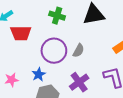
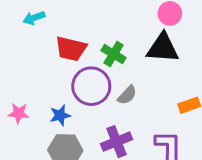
green cross: (57, 16) -> (114, 54), moved
red trapezoid: (21, 33) -> (71, 49), moved

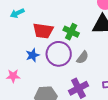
blue star: (60, 115) -> (33, 55), moved

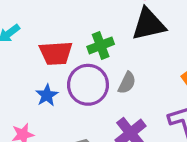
green cross: (71, 32) -> (101, 45), turned -35

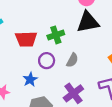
purple circle: (88, 85) -> (47, 61), size x0.6
blue star: (47, 95) -> (30, 79), moved

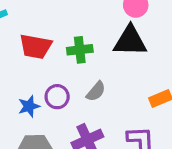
purple circle: (47, 61) -> (57, 97), moved

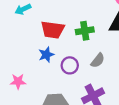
blue star: (29, 106) -> (46, 55), moved

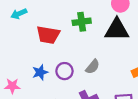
green cross: (85, 31) -> (82, 22), moved
blue star: (46, 55) -> (40, 72), moved

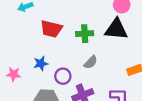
green cross: (82, 22) -> (85, 34), moved
purple circle: (64, 71) -> (63, 76), moved

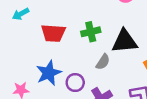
black triangle: (116, 29) -> (125, 41), moved
blue star: (41, 63) -> (49, 73), size x1.5

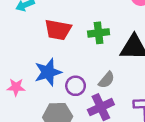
gray semicircle: (103, 62) -> (107, 80), moved

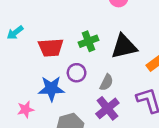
blue star: (48, 72) -> (51, 89), turned 30
purple circle: (76, 86) -> (77, 73), moved

